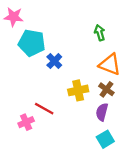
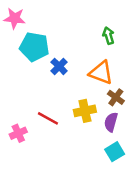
orange triangle: (110, 64) -> (101, 73), moved
yellow cross: (78, 90) -> (85, 111), moved
pink cross: (26, 122) -> (18, 133), moved

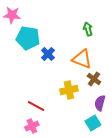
red line: (48, 118) -> (36, 106), moved
purple semicircle: (111, 122) -> (100, 103), moved
pink cross: (18, 133) -> (32, 126), moved

